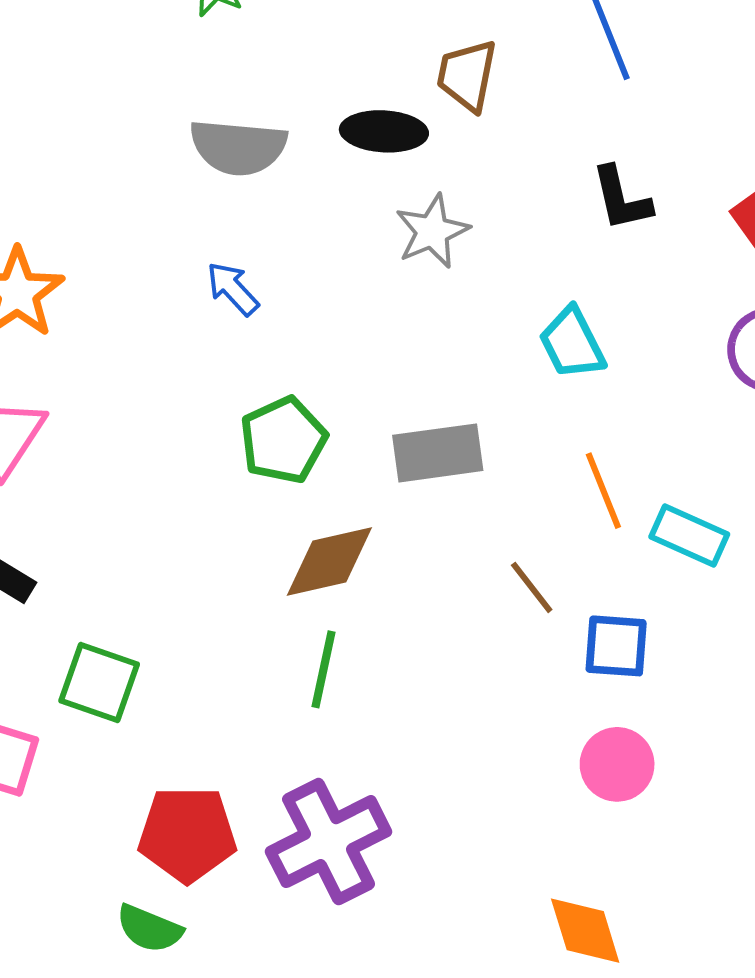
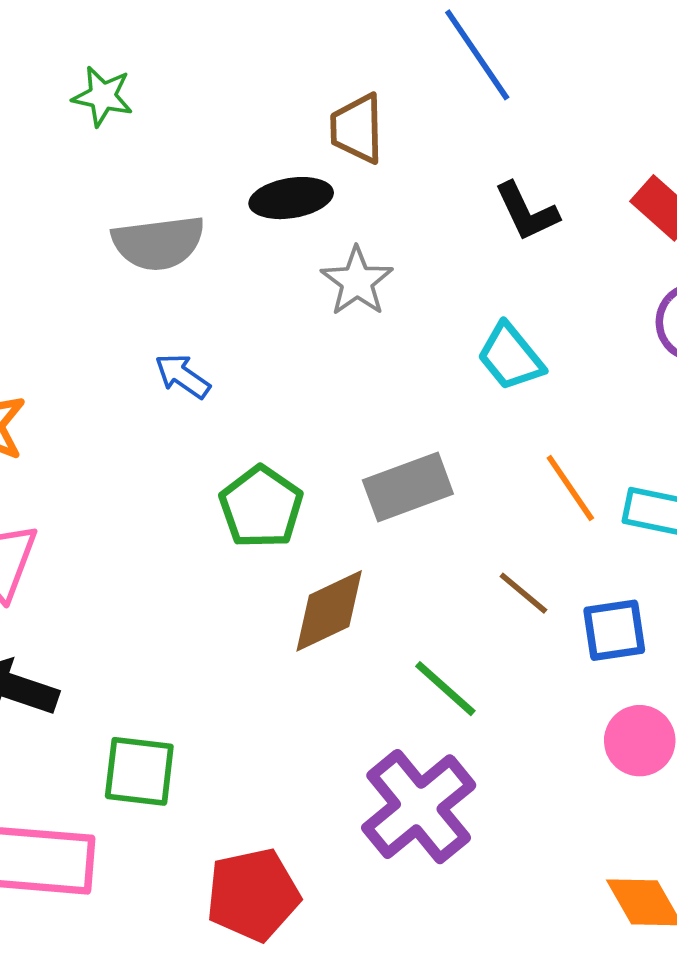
green line: (324, 669) -> (445, 689), moved, turned -48
purple cross: (328, 842) -> (419, 807), moved

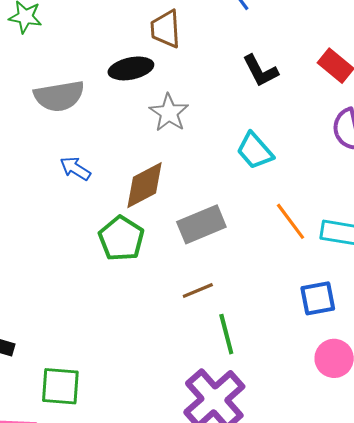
brown line: (523, 593) -> (198, 291), moved, turned -60
brown diamond: (329, 611) -> (144, 185), moved
green line: (445, 689) -> (226, 334), turned 36

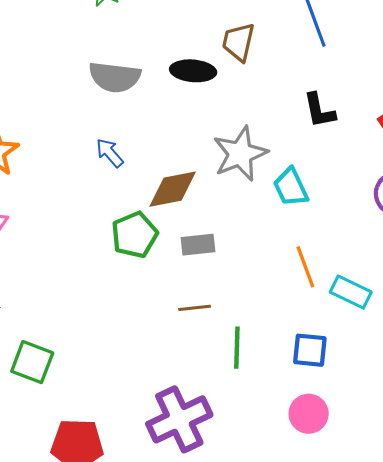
gray star: (169, 113) -> (240, 154), moved, size x1.4
gray rectangle: (201, 224) -> (198, 245), moved, size x0.7
green line: (226, 334) -> (237, 348), moved

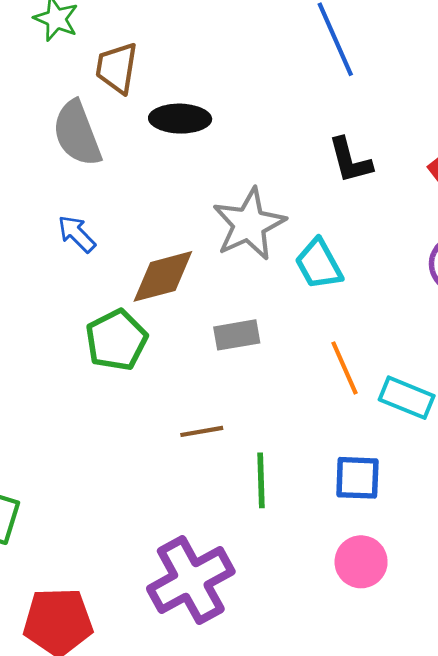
brown trapezoid: (238, 42) -> (117, 68), moved
gray semicircle: (115, 77) -> (77, 133), turned 66
gray rectangle: (198, 245) -> (237, 335), moved

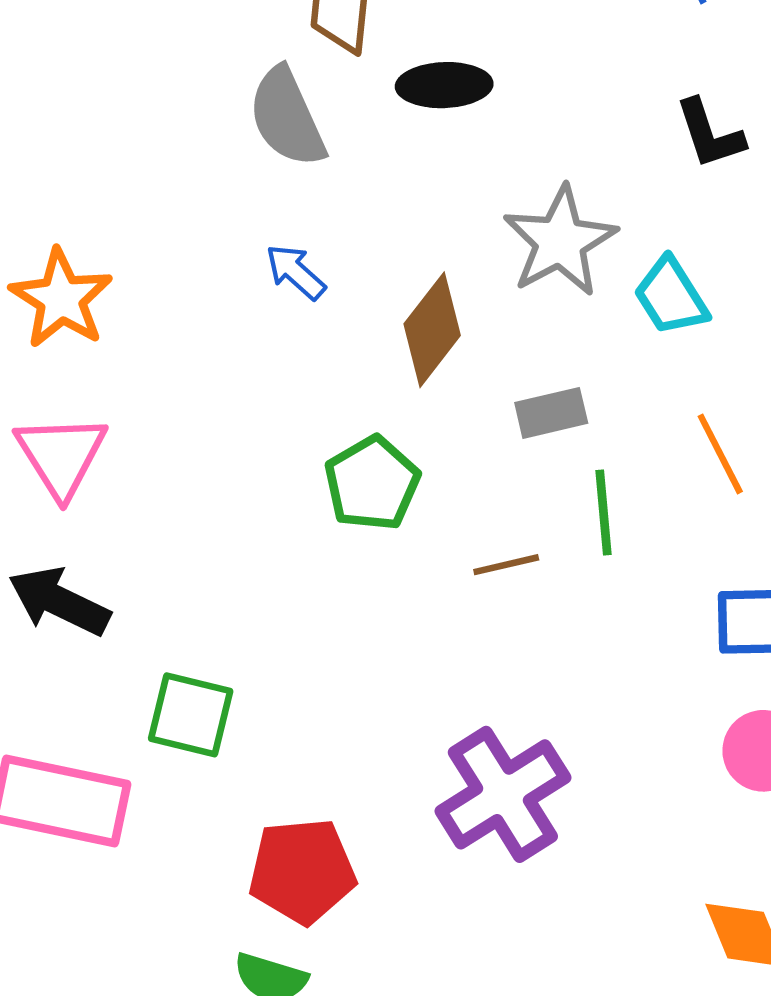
brown diamond: (163, 276) -> (432, 330), turned -34
green pentagon: (116, 340) -> (372, 483), moved
green line: (261, 480) -> (603, 512), moved

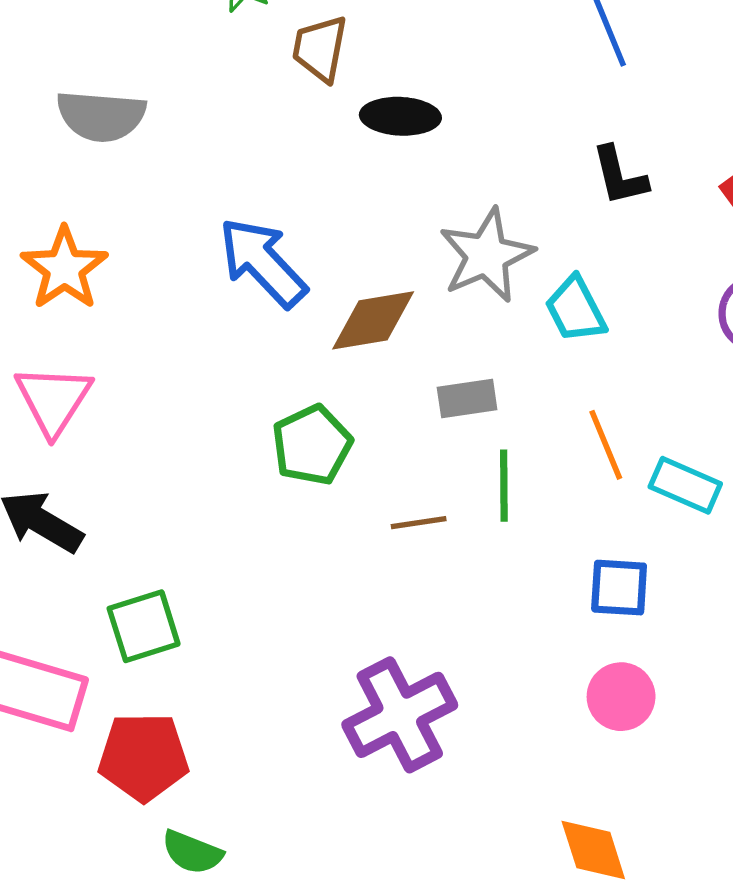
gray semicircle: (287, 117) -> (101, 116), moved, turned -66
blue arrow: (296, 272) -> (263, 262), size x1.8
brown diamond: (432, 330) -> (373, 320), turned 38
green square: (191, 715) -> (144, 626), turned -36
red pentagon: (302, 871) -> (143, 757), moved

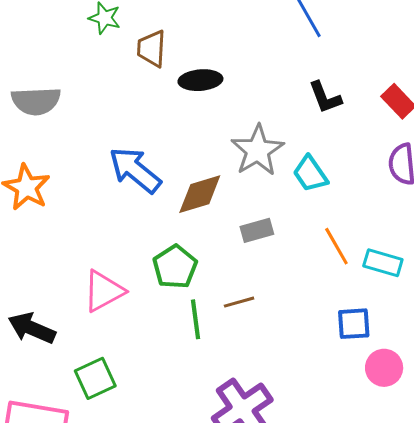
pink triangle: (53, 400) -> (104, 291), moved, turned 36
green line: (504, 486) -> (196, 319), moved
pink circle: (621, 697) -> (384, 368), moved

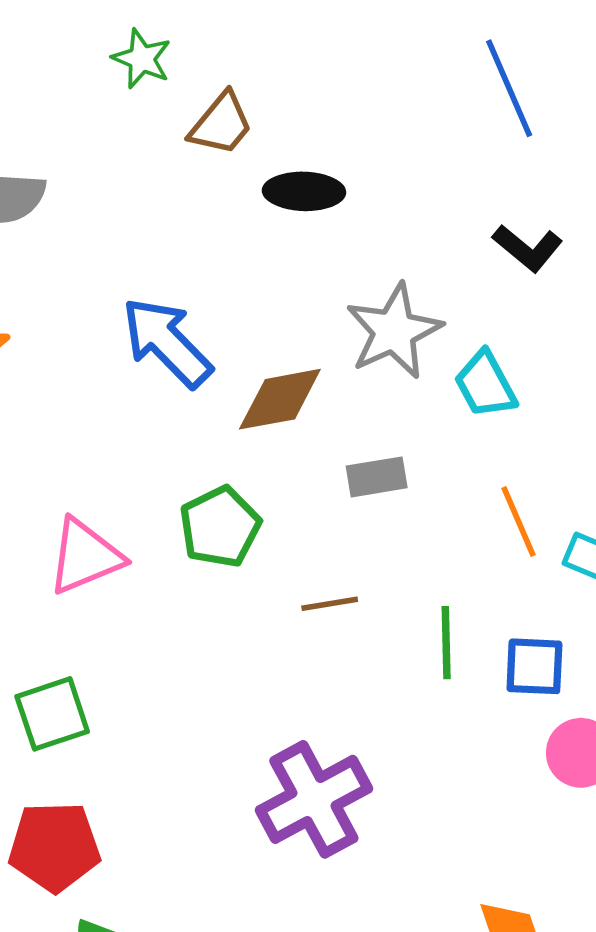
brown trapezoid: (151, 49) -> (221, 124), turned -150
black L-shape: (325, 97) -> (528, 248), turned -36
green line: (196, 319) -> (446, 643), moved

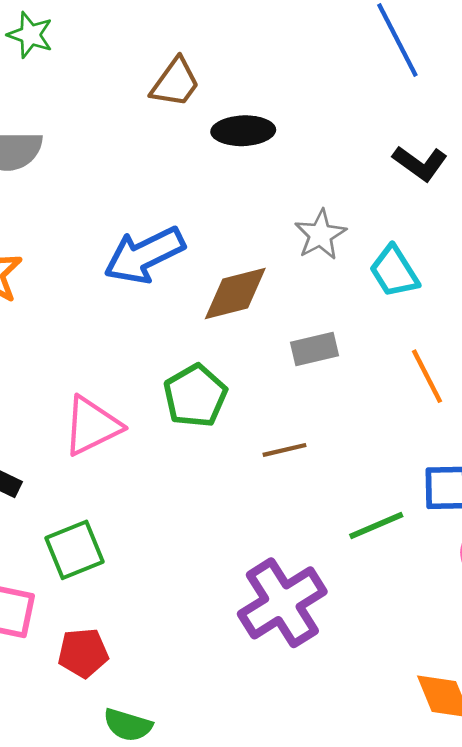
green star: (142, 59) -> (30, 35), moved
gray star: (394, 331) -> (320, 235), size x0.7
blue arrow: (167, 342) -> (144, 255), turned -68
green line: (446, 643) -> (376, 526), moved, turned 72
red pentagon: (54, 847) -> (83, 653), size x0.7

